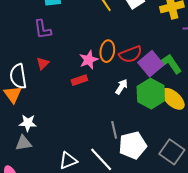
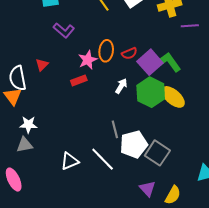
purple L-shape: (43, 29) -> (64, 30), moved, turned -40
red semicircle: (130, 54) -> (129, 53), size x0.7
gray square: (172, 152) -> (157, 153), moved

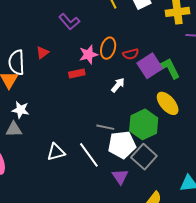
green hexagon: (151, 92) -> (144, 124), moved
gray line: (115, 129) -> (105, 127), turned -72
purple triangle: (147, 189) -> (120, 177), moved

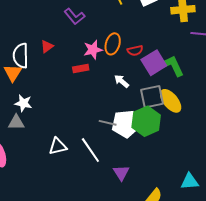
white arrow: (118, 85) -> (121, 81), turned -91
white pentagon: (122, 145) -> (126, 124), moved
gray square: (144, 157) -> (152, 97), moved, turned 35

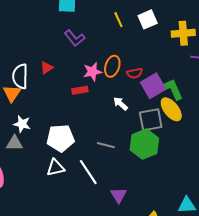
yellow ellipse: (171, 101) -> (171, 109), moved
white pentagon: (126, 124) -> (60, 138), moved

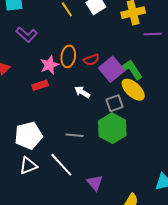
gray square: (151, 120) -> (115, 103), size x0.7

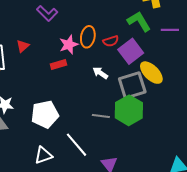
purple line: (153, 34) -> (170, 30), moved
green L-shape: (131, 70) -> (139, 21), moved
gray square: (115, 103) -> (132, 85), size x1.6
gray line: (74, 135) -> (101, 116), moved
white triangle: (28, 166) -> (43, 155), moved

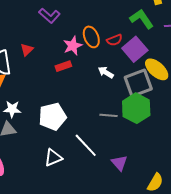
orange ellipse: (88, 37) -> (91, 37), turned -30

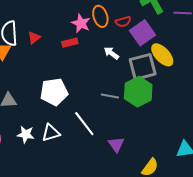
pink star: (73, 46) -> (81, 23), turned -30
red triangle: (27, 50) -> (34, 38), moved
white star: (12, 109) -> (26, 134), moved

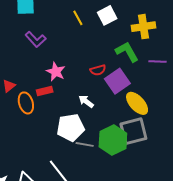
orange ellipse: (100, 16) -> (26, 103), moved
gray square: (143, 67) -> (133, 131), moved
white pentagon: (54, 92) -> (71, 128), moved

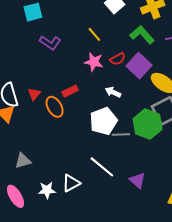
yellow line: (78, 18) -> (94, 34), moved
pink star: (56, 72) -> (94, 62), moved

